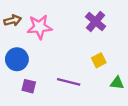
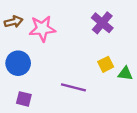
green triangle: (117, 83) -> (125, 74), moved
purple square: (29, 86) -> (24, 99), moved

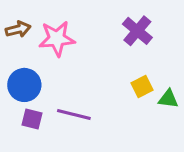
purple line: (73, 87) -> (74, 114), moved
purple square: (24, 99) -> (32, 119), moved

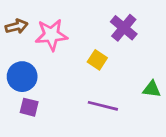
yellow square: (142, 87) -> (97, 60), moved, turned -30
purple line: (74, 114) -> (103, 106), moved

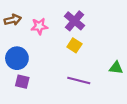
purple cross: (124, 28) -> (74, 21), moved
pink star: (51, 35) -> (39, 26), size x0.7

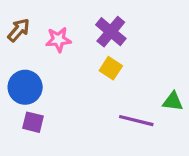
brown arrow: (13, 20) -> (19, 30), turned -35
purple line: (79, 81) -> (136, 121), moved

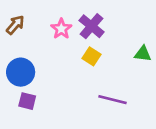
pink star: (58, 40) -> (61, 29), moved, turned -30
green triangle: (173, 102) -> (143, 54), moved

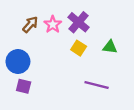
brown arrow: (15, 25) -> (30, 24), moved
green triangle: (143, 54) -> (110, 47), moved

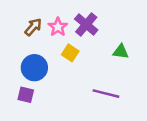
yellow square: (79, 48) -> (70, 53), moved
blue circle: (18, 62) -> (34, 68), moved

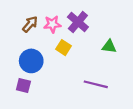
pink star: (58, 27) -> (52, 24), turned 30

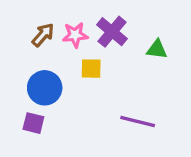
green triangle: (109, 46) -> (157, 49), moved
yellow square: (63, 48) -> (91, 69), turned -32

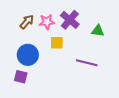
purple line: (138, 121) -> (87, 63), moved

